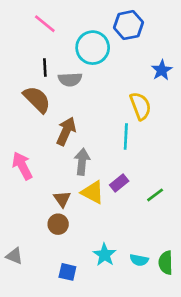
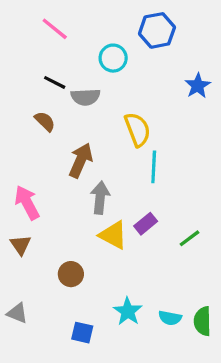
cyan circle: (93, 48) -> (113, 58), size x0.7
black line: (45, 68) -> (55, 82), turned -60
brown semicircle: (37, 99) -> (45, 121), size x0.6
yellow semicircle: (140, 106) -> (137, 130), moved
brown triangle: (62, 199) -> (21, 245), moved

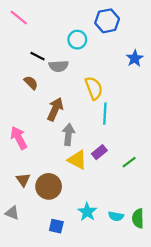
pink line: (55, 29) -> (19, 18), moved
brown triangle: (21, 245) -> (23, 180), moved
brown circle: (71, 274) -> (49, 186), size x1.5

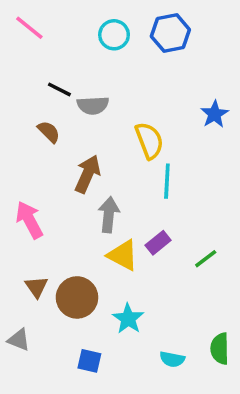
cyan circle: (77, 40) -> (114, 35), moved
blue star: (135, 58) -> (215, 114), moved
cyan star: (87, 212) -> (128, 319), moved
cyan semicircle: (116, 216) -> (172, 359), moved

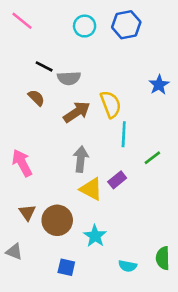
brown arrow: (88, 174) -> (77, 112), moved, turned 32
green line: (206, 259) -> (152, 158), moved

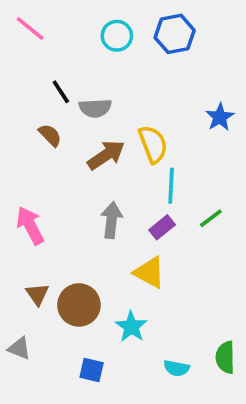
black line: (44, 66) -> (61, 92), turned 30
purple rectangle: (117, 180) -> (162, 227), moved
yellow triangle: (91, 189) -> (149, 272), moved

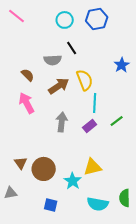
black line: (61, 92) -> (72, 48), moved
pink arrow: (30, 225) -> (27, 103), moved
yellow triangle: (149, 272) -> (93, 167), moved, turned -42
gray triangle: (19, 348) -> (11, 193), turned -32
cyan semicircle: (176, 368) -> (98, 204), size x1.5

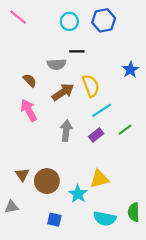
black line: (72, 48) -> (77, 51), turned -56
cyan line: (95, 103) -> (102, 110), turned 54

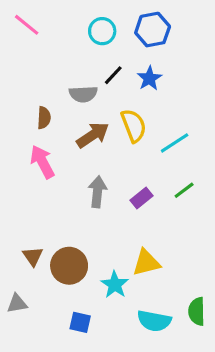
black line: (77, 51) -> (113, 75), turned -48
blue star: (130, 70) -> (149, 78), moved
brown semicircle: (30, 80) -> (44, 118), turned 48
cyan line: (102, 110) -> (175, 143), moved

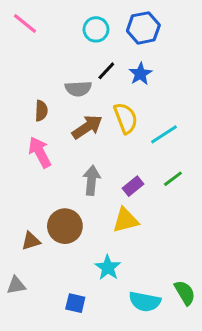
brown triangle: (33, 256) -> (31, 241), turned 48
yellow triangle: (146, 263) -> (126, 220), moved
brown circle: (69, 266) -> (65, 226), moved
green semicircle: (197, 311) -> (185, 293), turned 150

